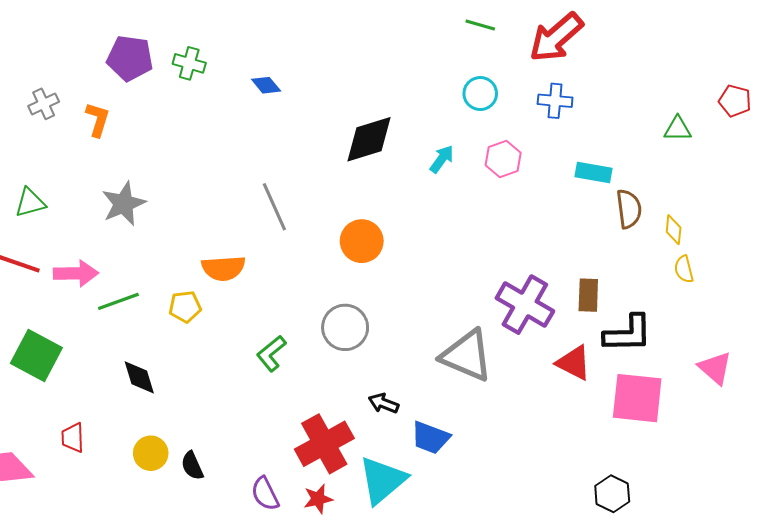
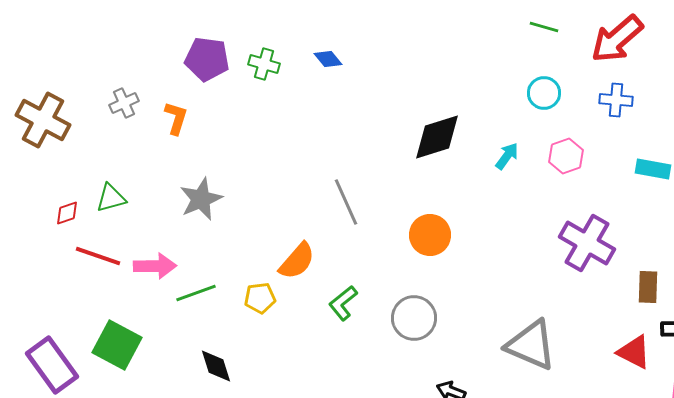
blue diamond: (266, 85) -> (328, 59), moved
orange semicircle: (223, 268) -> (297, 261), turned -45
purple cross: (525, 305) -> (587, 243), moved
green L-shape: (271, 353) -> (343, 303), moved

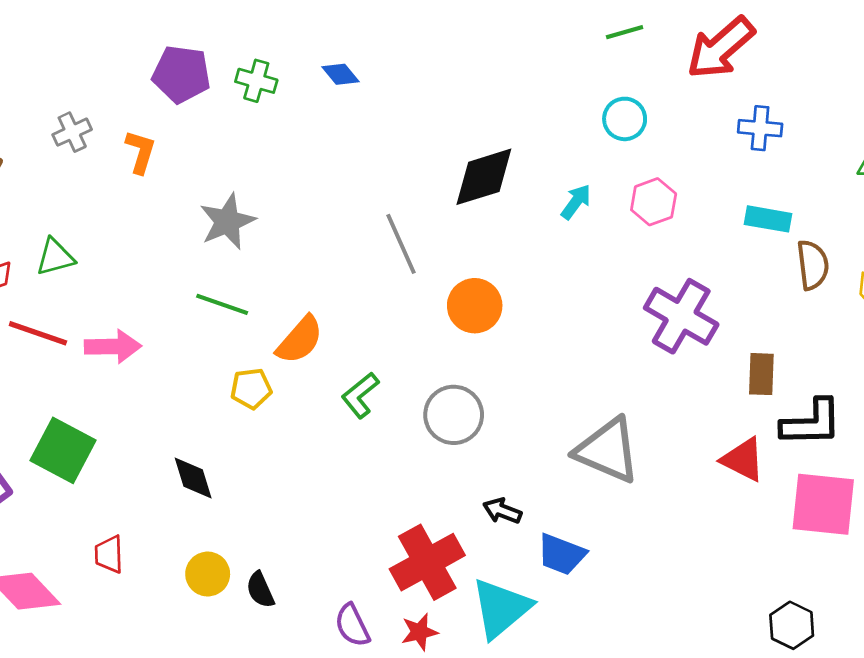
green line: (544, 27) -> (625, 32), turned -32
blue cross: (616, 100) -> (760, 128), moved
gray star: (201, 199) -> (227, 222), moved
gray line: (346, 202) -> (401, 244), moved
green line: (196, 293) -> (222, 304), moved, turned 39

